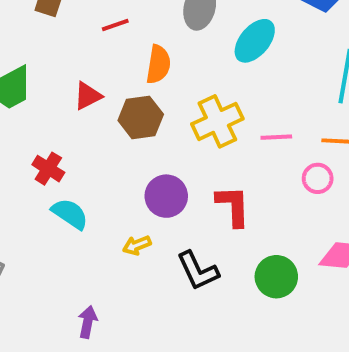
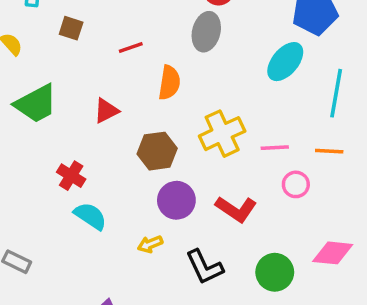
cyan ellipse: (255, 41) -> (285, 62), moved
brown hexagon: (141, 117) -> (157, 151), moved
pink circle: (318, 178) -> (296, 184), moved
red L-shape: (233, 206) -> (236, 209), turned 126

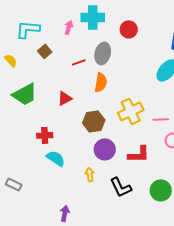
brown square: (71, 28) -> (45, 51), turned 32
gray ellipse: (206, 32) -> (103, 53), moved
red cross: (71, 176) -> (45, 135), turned -35
red L-shape: (236, 209) -> (139, 154), turned -35
yellow arrow: (150, 244) -> (90, 174), turned 104

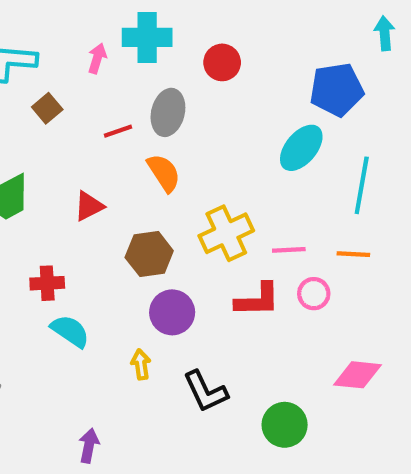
orange semicircle: (101, 82) -> (164, 173), turned -42
red L-shape: (139, 154) -> (258, 300), moved
green circle: (161, 190) -> (285, 425), moved

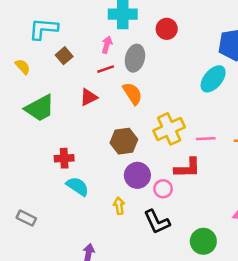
pink arrow: (97, 58) -> (107, 45), moved
red triangle: (89, 206) -> (89, 97), moved
pink circle: (314, 294) -> (163, 189), moved

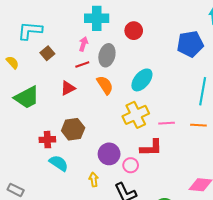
cyan ellipse: (213, 79) -> (142, 80), moved
brown hexagon: (124, 141) -> (73, 129), moved

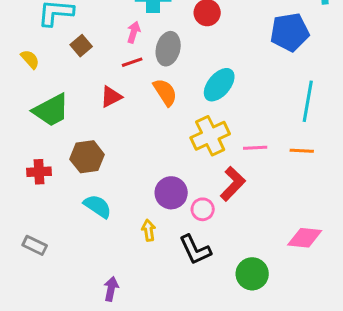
brown hexagon: (73, 129) -> (87, 157), moved
red cross: (47, 140) -> (39, 172), moved
red L-shape: (151, 148) -> (233, 184), turned -45

